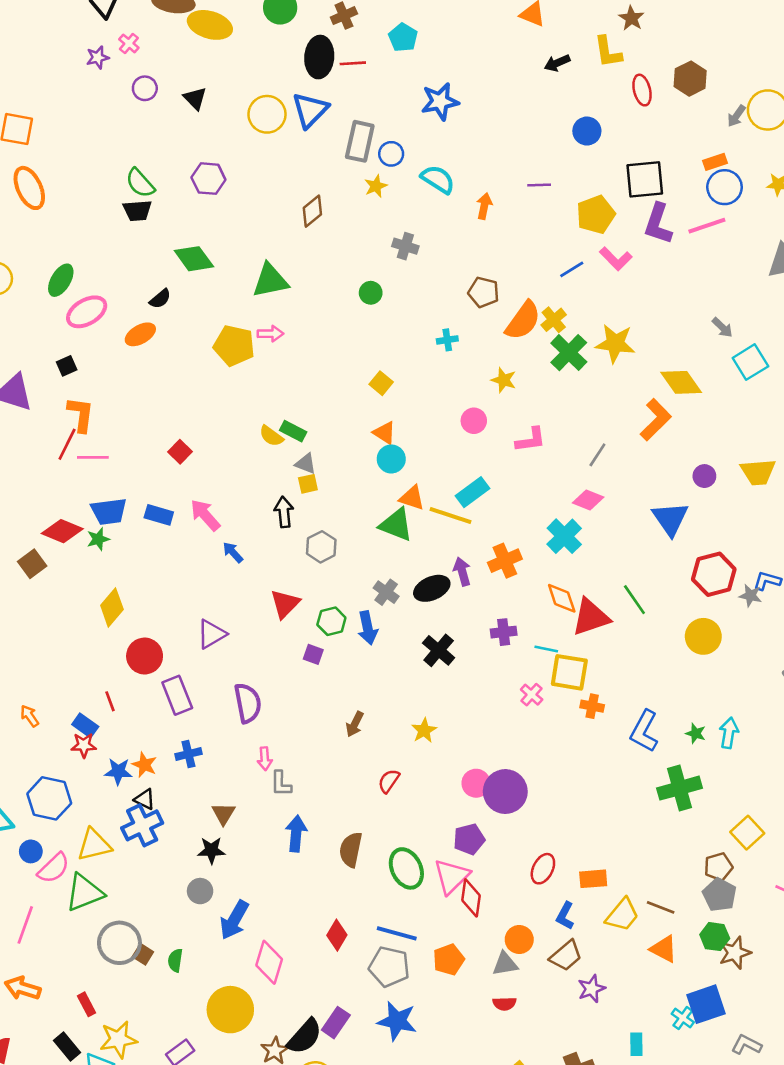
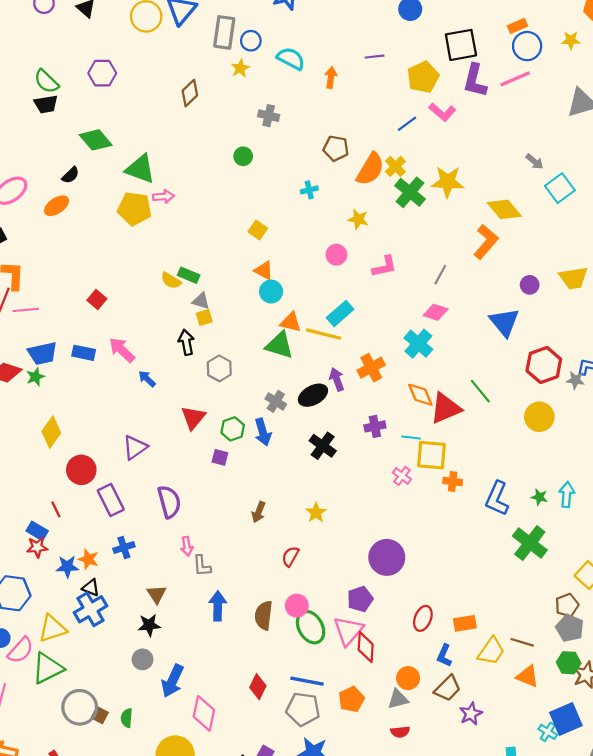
green triangle: (270, 281) -> (140, 169), moved, turned 36
pink circle: (476, 783) -> (297, 606), moved
green cross: (680, 788) -> (530, 543), turned -32

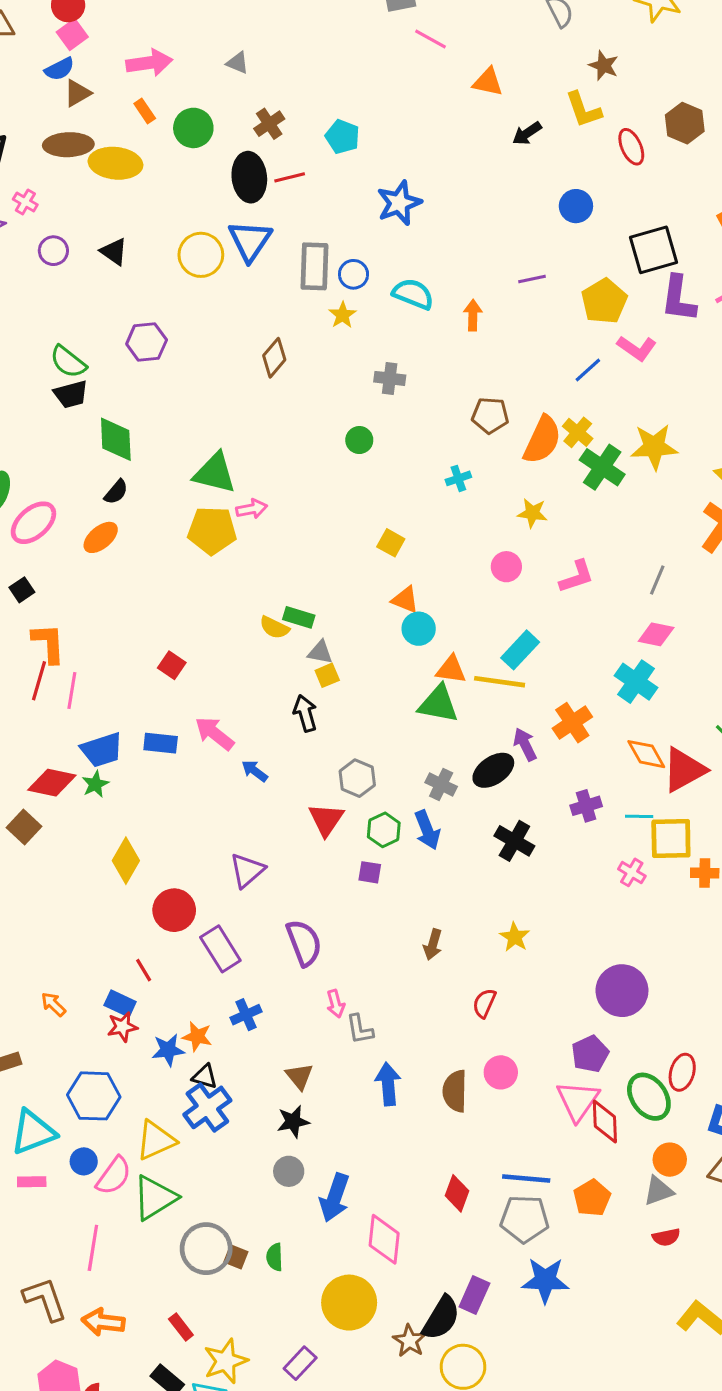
green diamond: (96, 140) -> (116, 439), moved, turned 44
pink line: (26, 310) -> (72, 690), turned -70
gray hexagon: (219, 368) -> (357, 778), moved
green ellipse: (311, 627) -> (649, 1097), moved

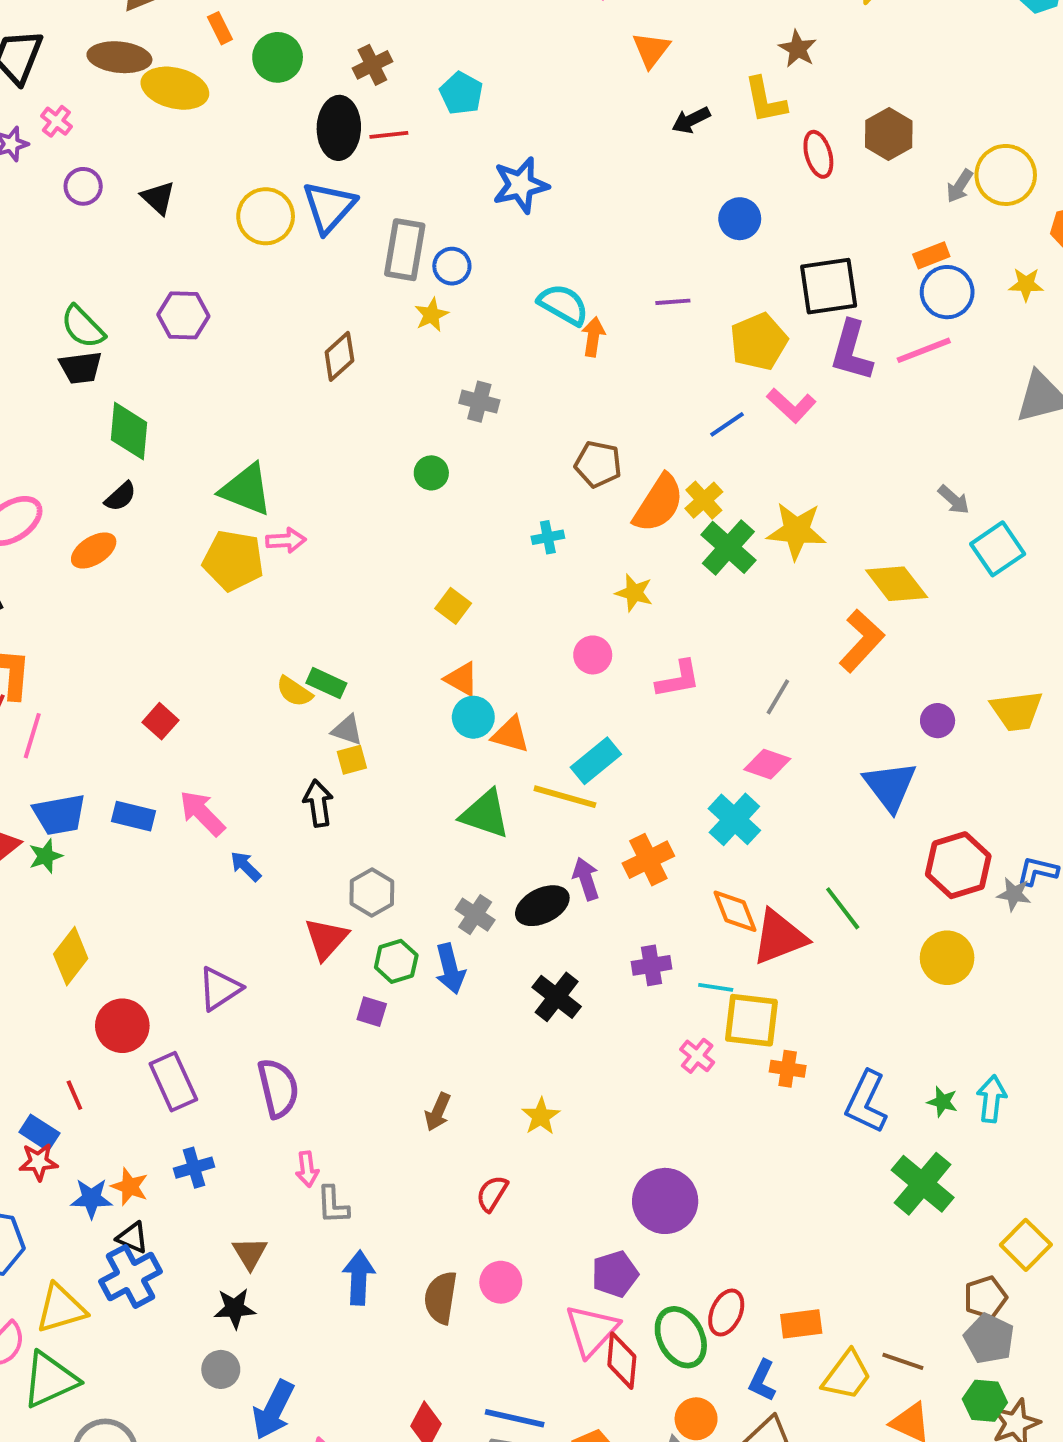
orange triangle: (488, 82) -> (651, 50), turned 48
cyan semicircle: (413, 294) -> (563, 305), moved
orange triangle: (451, 669) -> (511, 735), moved

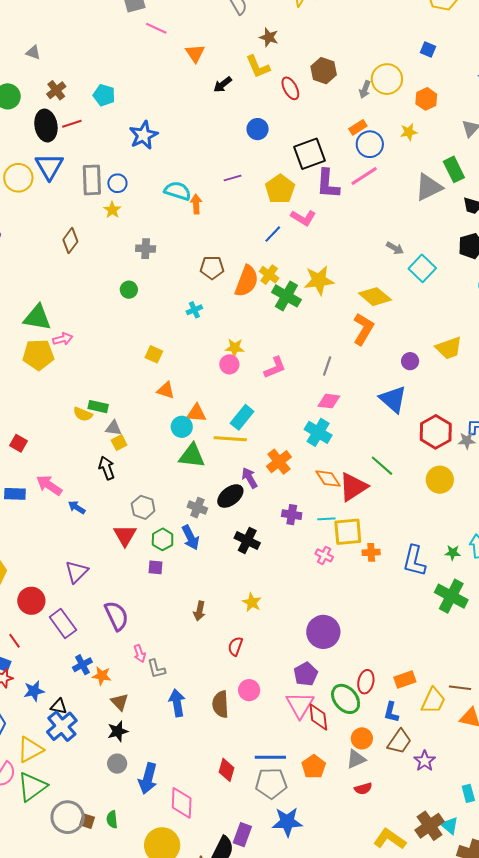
yellow star: (634, 593) -> (235, 348), moved
cyan circle: (473, 717) -> (182, 427), moved
purple cross: (652, 965) -> (292, 515), turned 30
orange star: (130, 1187) -> (102, 676), moved

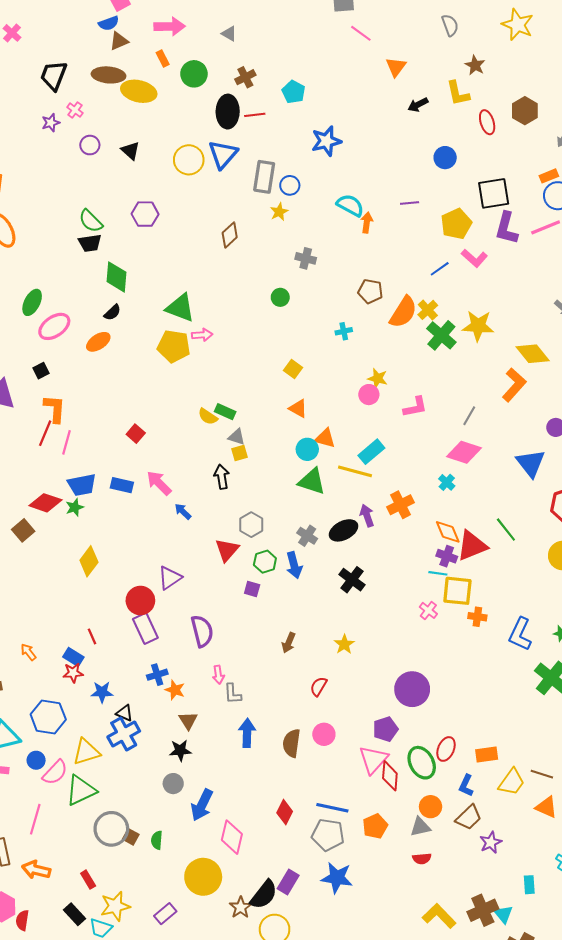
pink diamond: (329, 401) -> (464, 452), size x1.4
cyan cross: (318, 432) -> (447, 482), size x0.6
purple cross: (292, 515) -> (447, 556), moved
red circle: (31, 601) -> (140, 601), moved

